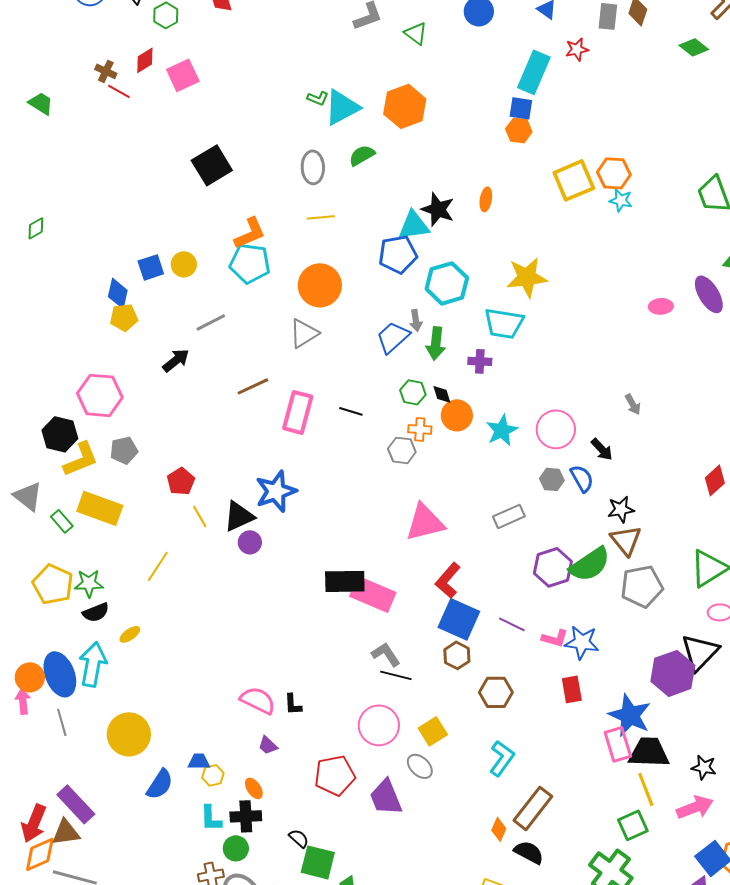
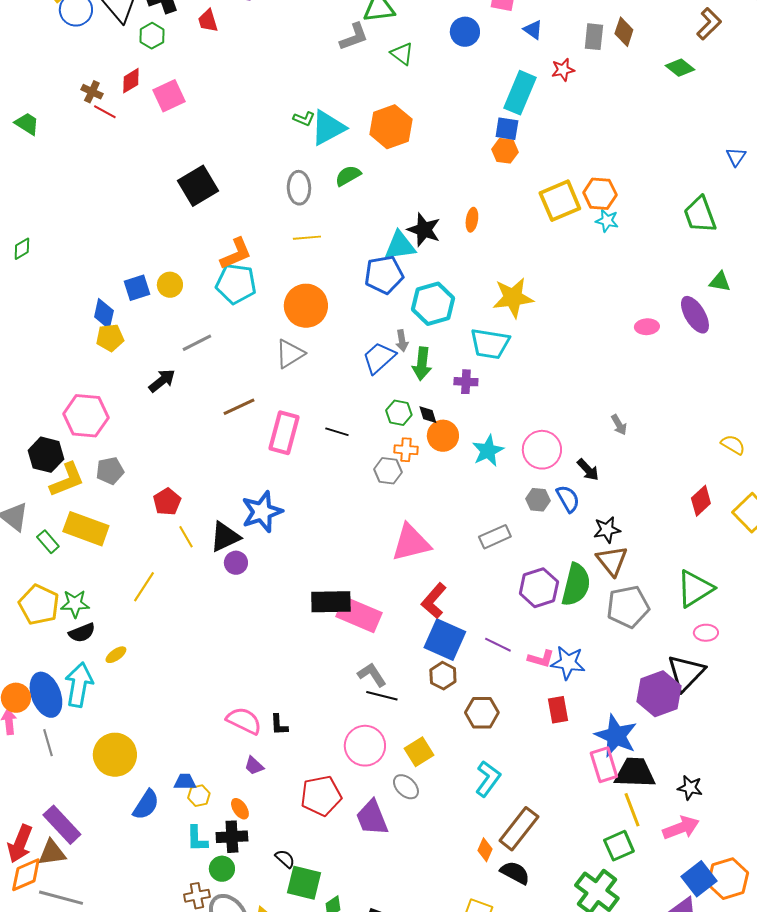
green semicircle: (590, 564) -> (576, 585), turned -42

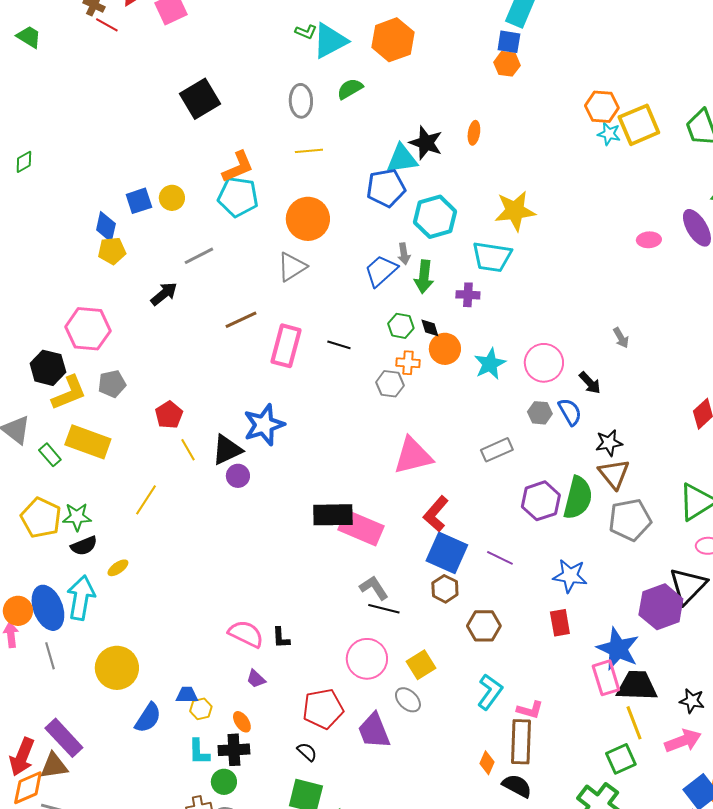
yellow square: (560, 201) -> (639, 125), moved
pink L-shape: (541, 659) -> (530, 710), moved
brown rectangle: (519, 829) -> (521, 742), turned -36
black semicircle: (285, 859) -> (307, 752), moved

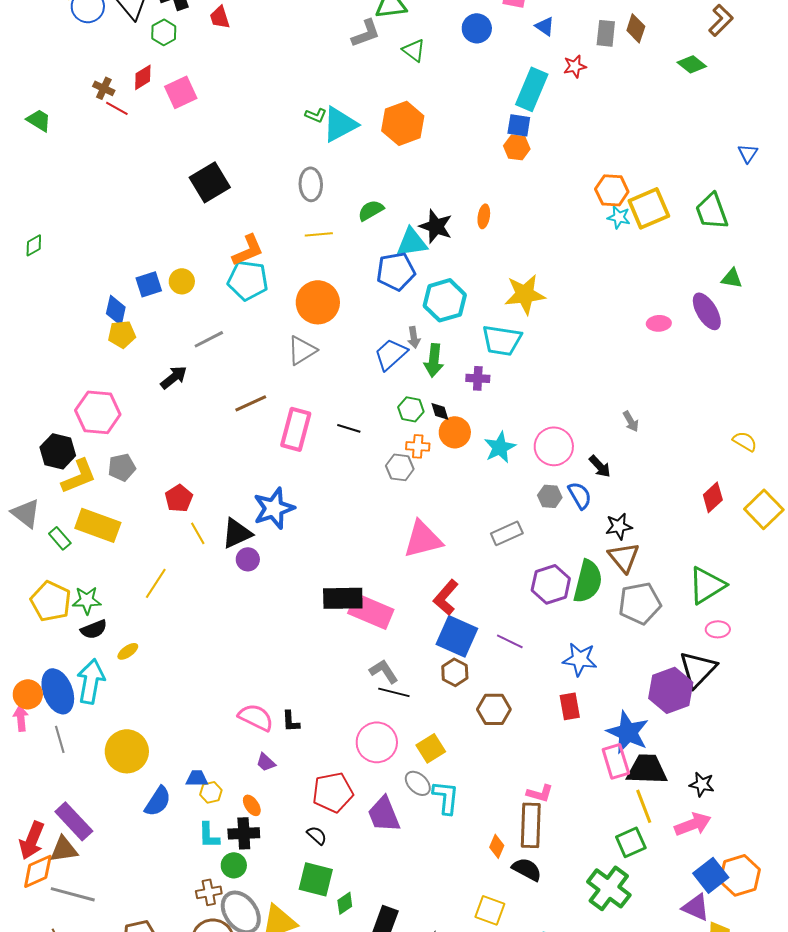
green semicircle: (350, 89) -> (371, 210), moved
cyan L-shape: (490, 692) -> (446, 797), moved, turned -30

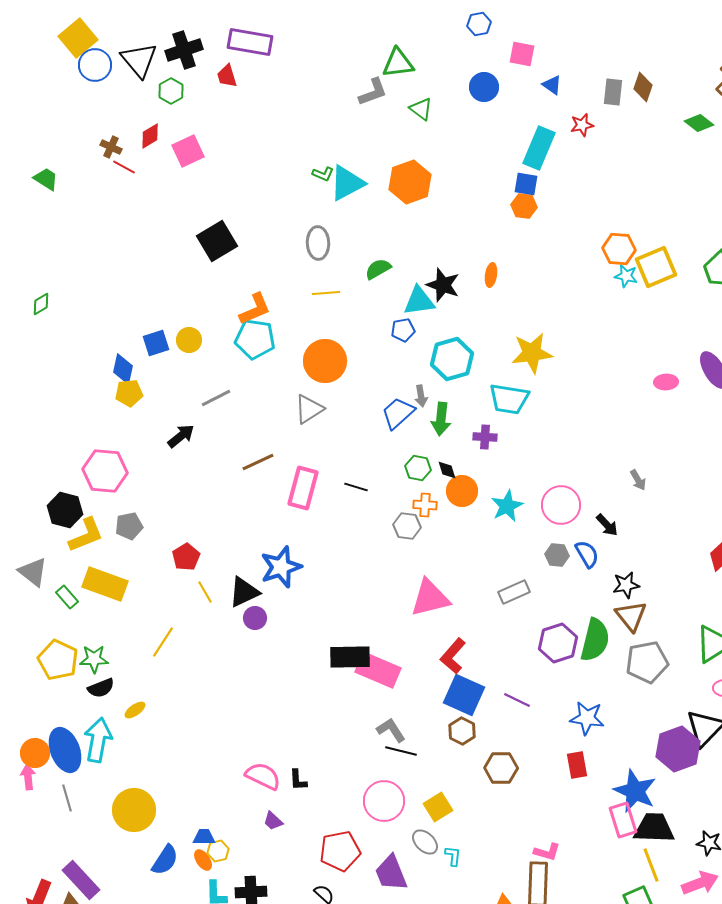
blue pentagon: (396, 271) -> (403, 330), size x0.6
cyan L-shape: (446, 797) -> (453, 856), size x0.6
orange ellipse: (252, 805) -> (203, 860), moved

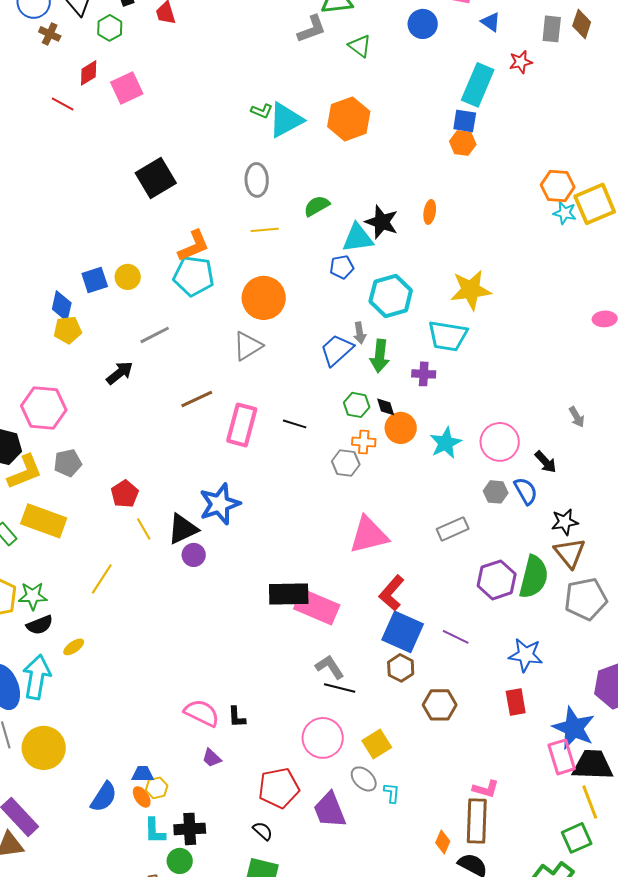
brown cross: (111, 147) -> (50, 34), moved
yellow circle: (134, 810) -> (44, 748), moved

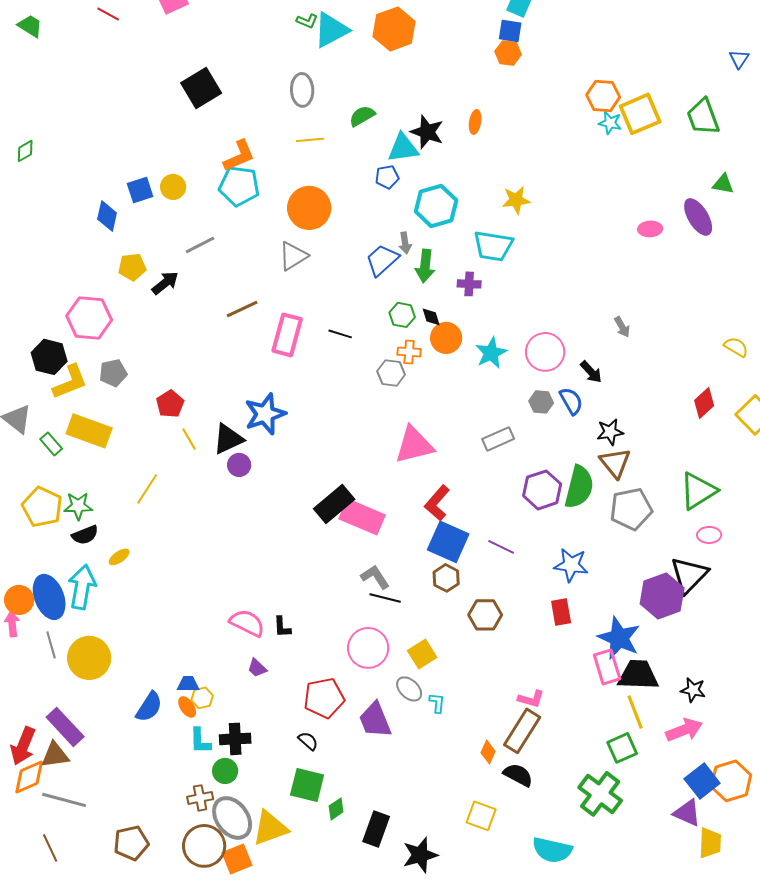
yellow star: (471, 290) -> (516, 200), size x0.7
yellow pentagon: (68, 330) -> (132, 267), moved
black rectangle: (289, 594) -> (334, 504), turned -39
brown rectangle: (477, 821) -> (522, 731), turned 30

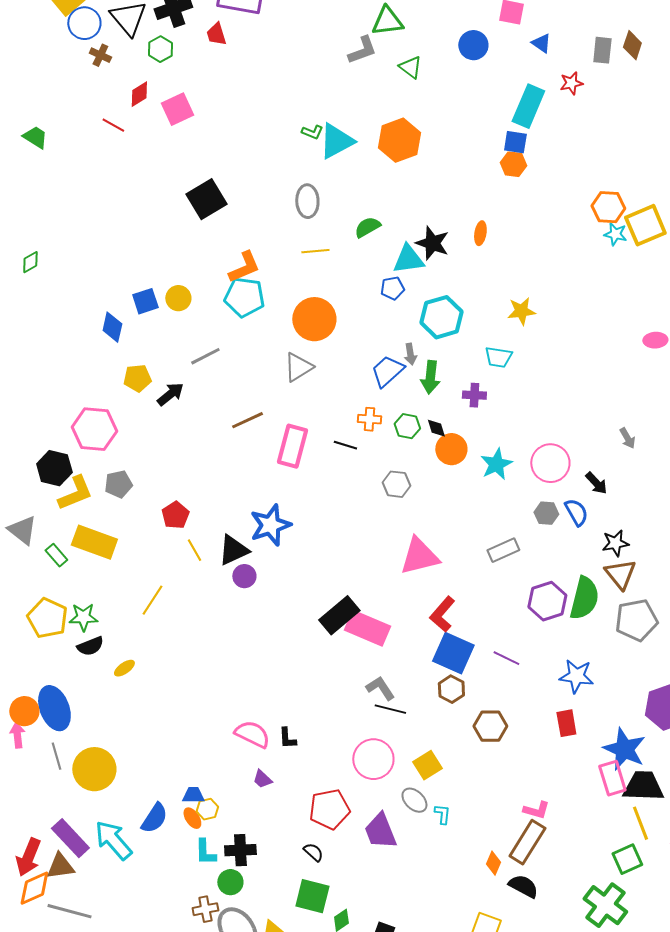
cyan trapezoid: (493, 246) -> (498, 357), size x0.7
orange cross: (409, 352) -> (369, 419), moved
cyan arrow: (82, 587) -> (113, 840), moved, turned -51

